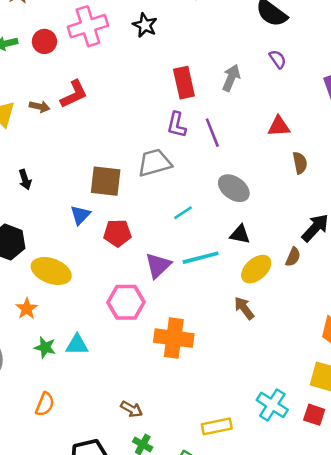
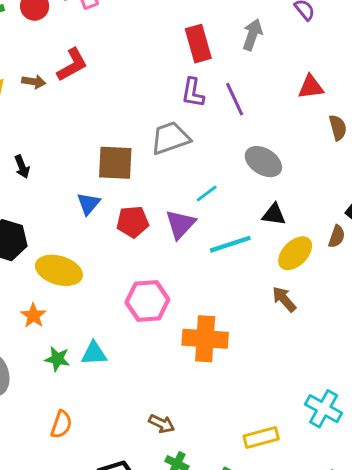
purple triangle: (158, 265) -> (180, 224), moved

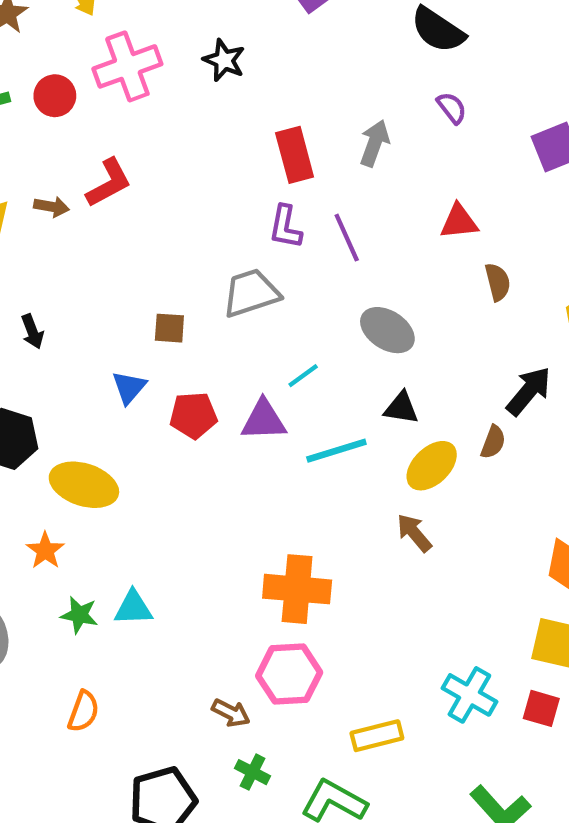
brown square: (115, 163) -> (169, 328), size x0.6
purple triangle: (180, 224) -> (264, 420), turned 44
pink hexagon: (147, 301) -> (289, 674), moved

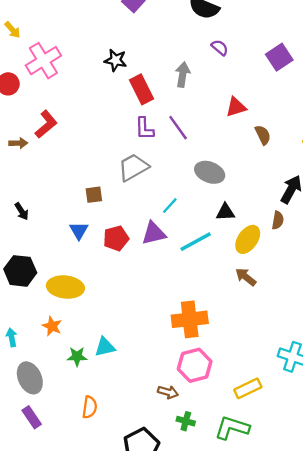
black star: (224, 60) -> (116, 60), moved

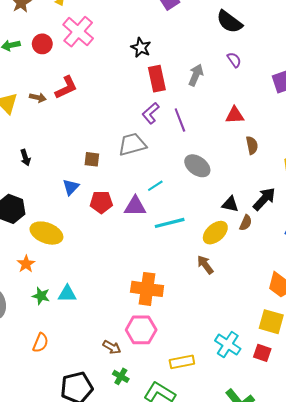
pink cross: (43, 61) -> (78, 32), turned -32
purple L-shape: (144, 129) -> (151, 113), turned 35
black triangle: (225, 212) -> (230, 204), moved

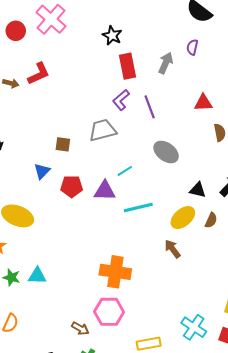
purple semicircle: (234, 60) -> (192, 47), moved, turned -133
brown semicircle: (246, 223) -> (211, 220), moved

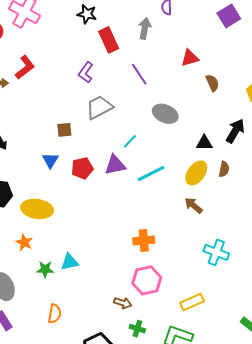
purple L-shape: (121, 100) -> (86, 72), moved
orange cross: (115, 272) -> (144, 240), size x0.7
cyan cross: (194, 327) -> (216, 252), moved

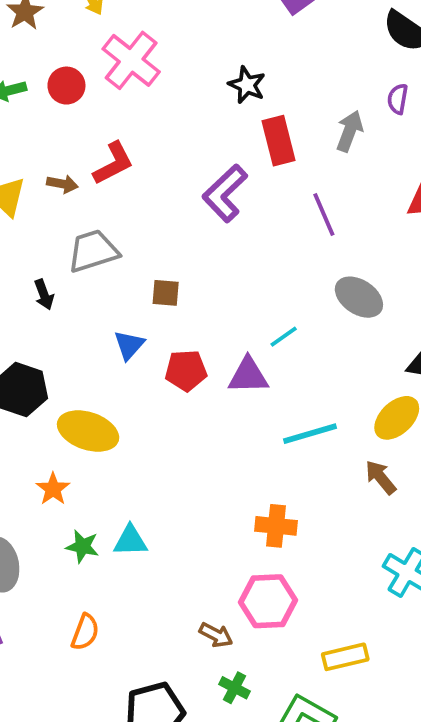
purple L-shape: (86, 72) -> (225, 193), size x1.4
gray trapezoid: (99, 107) -> (93, 251), moved
cyan line: (151, 173) -> (310, 434), moved

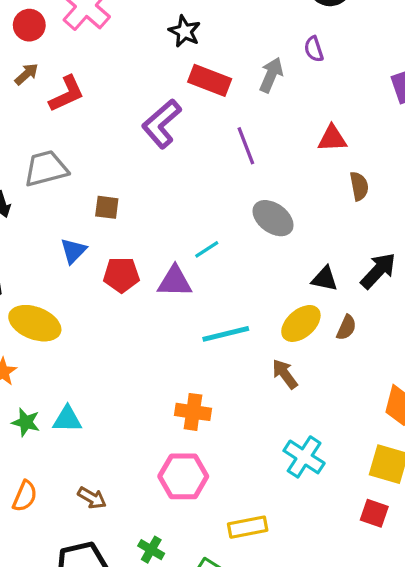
purple semicircle: (398, 99) -> (314, 49), turned -30
red rectangle: (279, 141) -> (210, 80), turned -57
brown arrow: (62, 184) -> (26, 74), moved, turned -55
brown arrow: (216, 635) -> (92, 498), moved

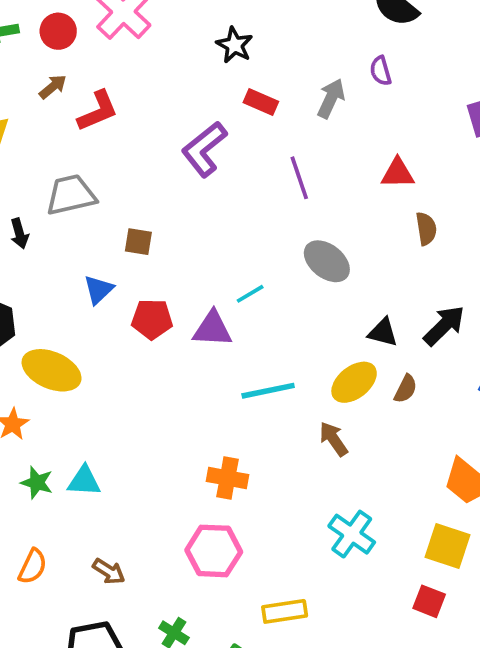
red rectangle: (210, 80) -> (261, 102), size x0.7

